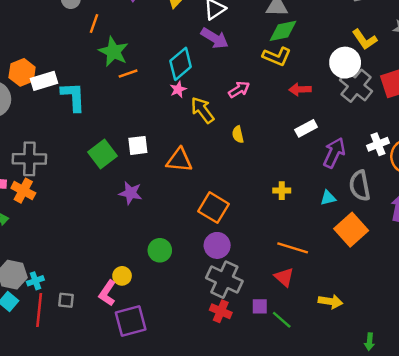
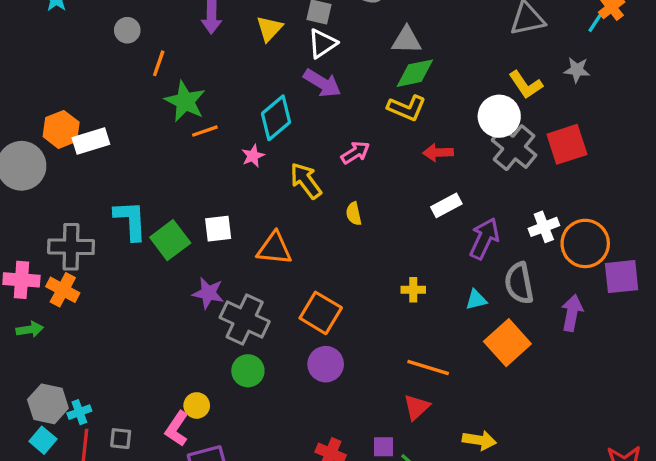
pink star: (178, 89) -> (253, 156), moved
cyan L-shape: (73, 97) -> (131, 220), moved
red triangle: (284, 277) -> (417, 407), turned 35
gray cross: (224, 280) -> (245, 320), moved

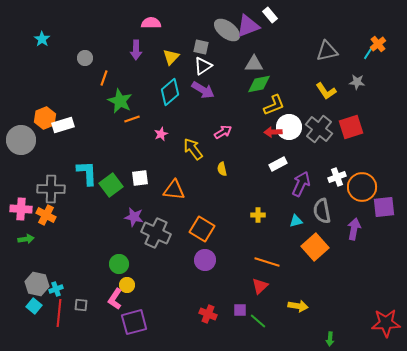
yellow L-shape: (407, 108) -> (274, 105), moved, turned -45
white circle: (499, 116) -> (289, 127), moved
cyan diamond: (276, 118) -> (170, 92), moved
green circle: (248, 371) -> (119, 264), moved

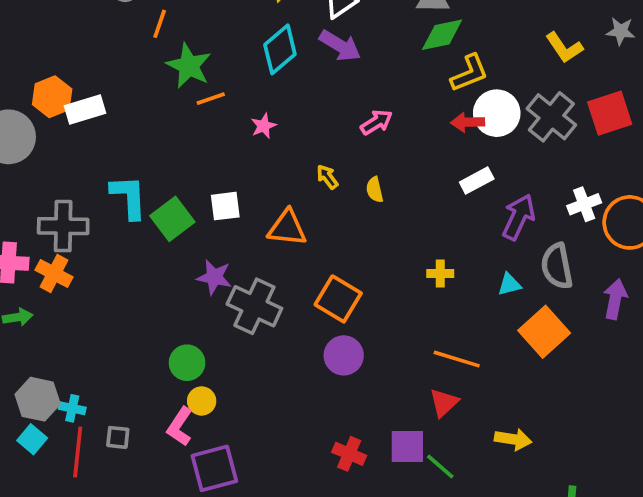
yellow arrow: (193, 149) -> (327, 177), moved, size x0.6
cyan cross: (56, 289) -> (72, 408), turned 32
purple square: (240, 310) -> (407, 447), size x1.5

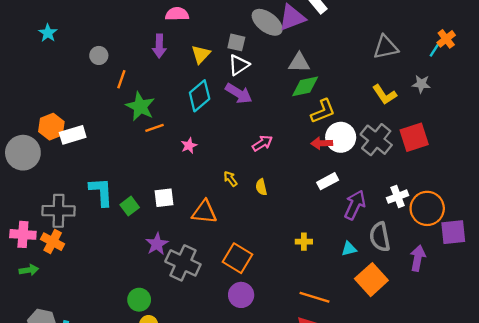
green square: (172, 219) -> (130, 206), size x0.7
purple star: (214, 277) -> (157, 244), turned 30

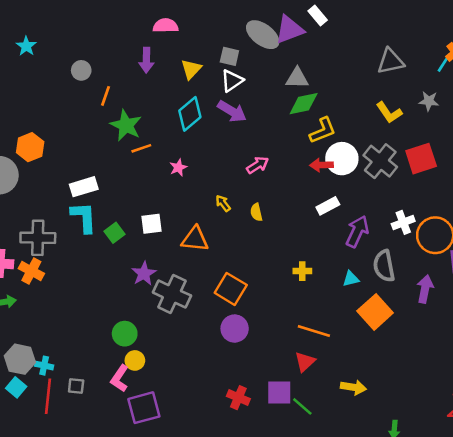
white rectangle: (73, 135) -> (84, 187), moved

